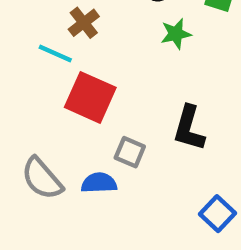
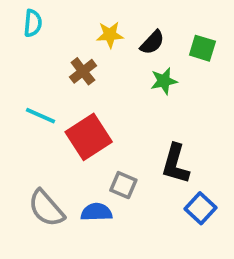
cyan line: (55, 54) -> (40, 116), moved
red square: (90, 97) -> (89, 137), turned 33
blue square: (217, 214) -> (200, 208), moved

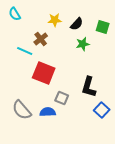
cyan semicircle: (33, 23) -> (15, 14), turned 144
cyan line: (40, 116) -> (25, 51), moved
red square: (89, 137) -> (44, 73), turned -35

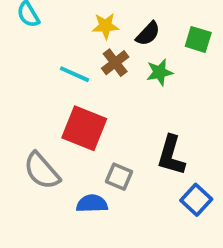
brown cross: (41, 39) -> (115, 63), moved
cyan line: (25, 51) -> (75, 74), moved
gray semicircle: (22, 110) -> (42, 171), moved

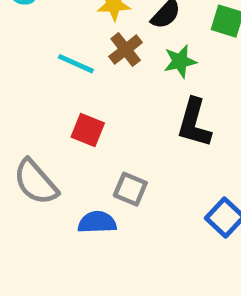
red square: (84, 128) -> (88, 130), size x0.6
black L-shape: (171, 155) -> (194, 123), moved

